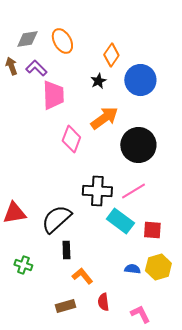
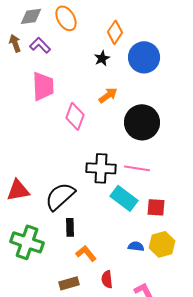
pink trapezoid: (53, 95) -> (43, 86), moved
orange arrow: (104, 118) -> (108, 95), size x0.7
pink line: (133, 191) -> (137, 168), turned 40
green cross: (23, 265) -> (27, 242), size x1.8

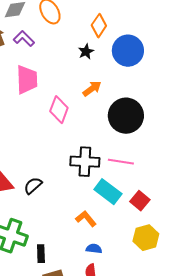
black semicircle: (60, 196) -> (33, 186), moved, size x0.6
red square: (156, 207) -> (140, 201), turned 36
black rectangle: (70, 227) -> (41, 254), moved
blue semicircle: (136, 246) -> (94, 249), moved
orange L-shape: (86, 253) -> (86, 219), moved

